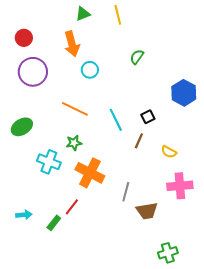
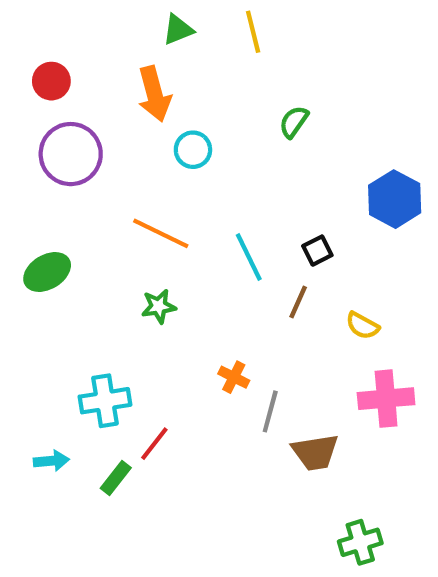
cyan cross: (49, 162) -> (105, 401), moved, turned -30
orange cross: (90, 173) -> (234, 377), moved, size x0.5

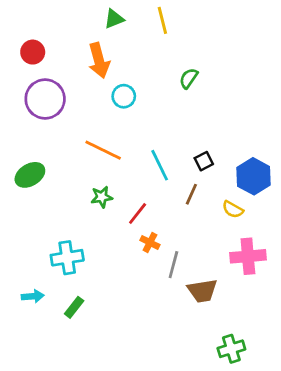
blue hexagon: (395, 199) -> (253, 176), moved
red line: (154, 444) -> (138, 214), moved

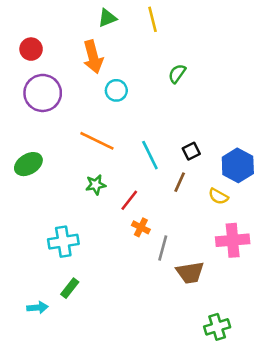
cyan arrow: (33, 296) -> (37, 308), moved

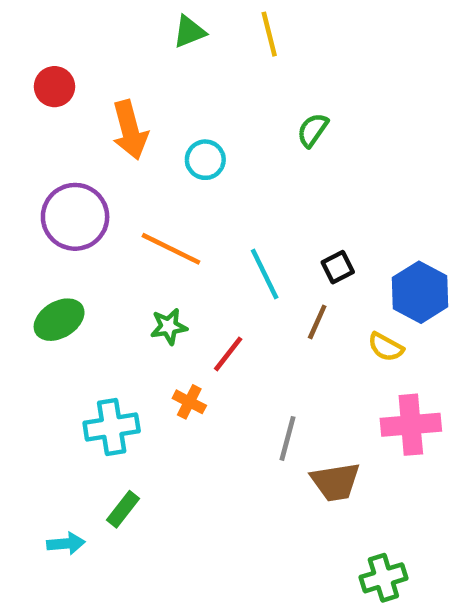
orange arrow: (93, 57) -> (130, 130), moved
purple circle: (43, 93) -> (75, 217), moved
green ellipse: (28, 164) -> (59, 320), moved
orange cross: (141, 227) -> (189, 402), moved

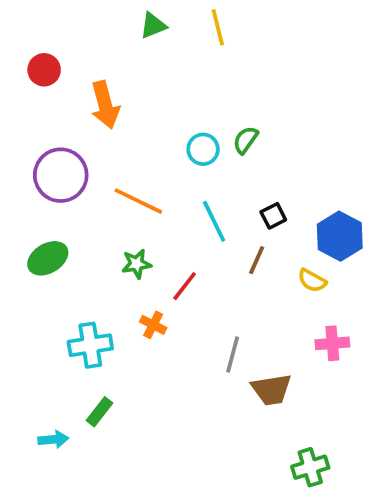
green semicircle: (313, 130) -> (246, 140), moved
cyan circle: (205, 160) -> (203, 149), moved
pink cross: (411, 425) -> (332, 343), size x0.7

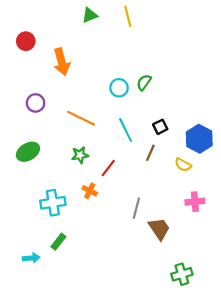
purple circle: (61, 175) -> (36, 103), size x0.6
brown trapezoid: (271, 390) -> (159, 229), turned -115

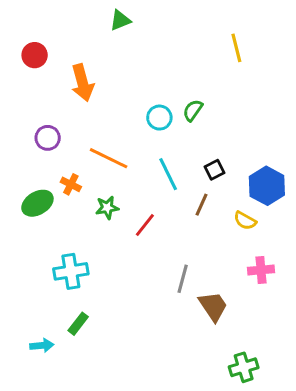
yellow line: (128, 16) -> (236, 48), moved
orange cross: (90, 191) -> (71, 184), moved

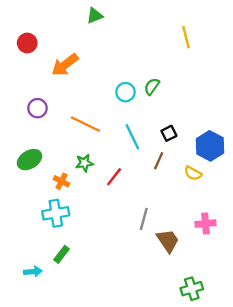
orange arrow: (82, 83) -> (65, 65), turned 68
orange cross: (71, 184) -> (61, 181), moved
pink cross: (261, 270) -> (205, 224), moved

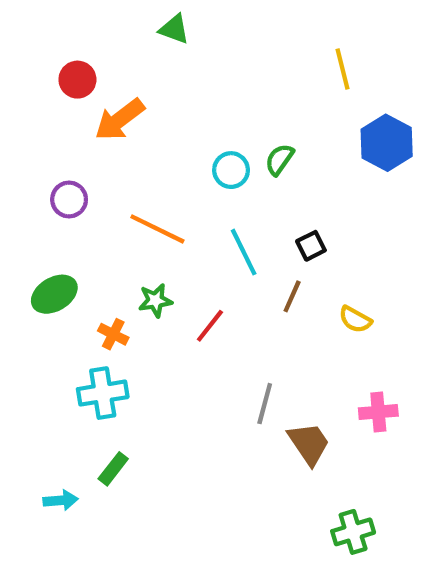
green triangle: (95, 16) -> (174, 29), turned 42
red circle: (27, 43) -> (77, 80), moved
blue hexagon: (210, 146) -> (387, 143), moved

